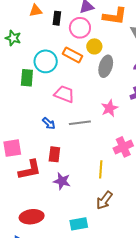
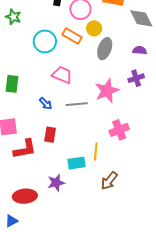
green rectangle: (27, 78) -> (12, 84), moved
pink star: (110, 108) -> (107, 91), size x1.4
purple star: (62, 181) -> (56, 183), moved, turned -30
brown arrow: (104, 200) -> (109, 181), moved
cyan rectangle: (79, 224) -> (77, 163), moved

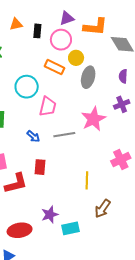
cyan circle: (45, 41) -> (27, 87), moved
purple semicircle: (140, 50) -> (123, 76), turned -88
pink trapezoid: (62, 75) -> (48, 106), turned 85
pink cross: (119, 130) -> (121, 160), moved
cyan rectangle: (77, 163) -> (71, 228), moved

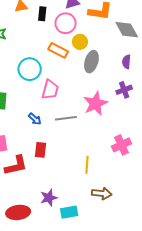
brown arrow: (102, 209) -> (102, 193), turned -120

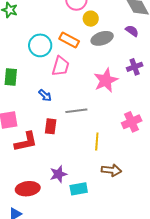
orange rectangle: (58, 50) -> (69, 40), moved
gray ellipse: (91, 62) -> (102, 38), turned 55
purple semicircle: (126, 62) -> (132, 31), moved, turned 120
gray line: (66, 118) -> (76, 111), moved

